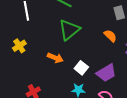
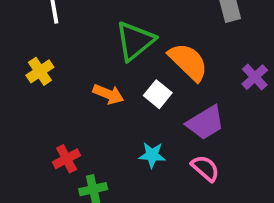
orange semicircle: (110, 36) -> (188, 62), moved, size x1.6
white square: (81, 68) -> (158, 94), moved

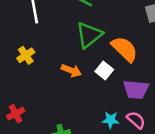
purple trapezoid: (205, 123) -> (136, 90), turned 36
cyan star: (152, 155) -> (111, 120), moved
red cross: (67, 159) -> (16, 114), moved

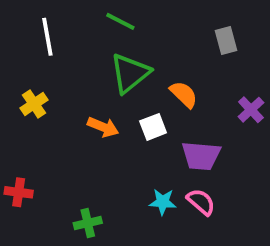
orange semicircle: (125, 49) -> (184, 94), size x0.7
white square: (104, 71) -> (153, 127), turned 30
red cross: (16, 114) -> (19, 192), turned 36

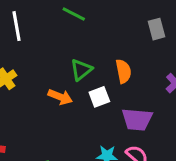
green triangle: (130, 73) -> (81, 70), moved, size x0.7
orange semicircle: (184, 94) -> (123, 71), turned 35

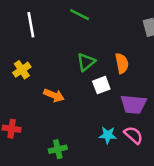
orange arrow: (60, 97) -> (54, 95), moved

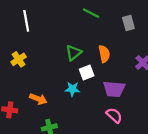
green line: (80, 15) -> (91, 13), moved
orange arrow: (54, 95) -> (38, 99), moved
cyan star: (108, 135) -> (72, 89), moved

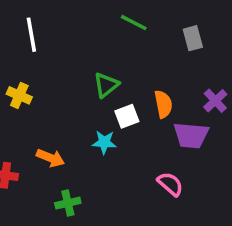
orange semicircle: (104, 54) -> (163, 104), moved
yellow cross: (19, 59) -> (19, 95), turned -32
purple trapezoid: (114, 89) -> (191, 135), moved

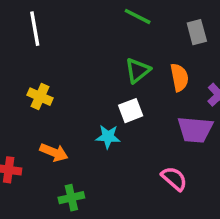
green triangle: (106, 85) -> (138, 70), moved
yellow cross: (19, 95) -> (40, 97), moved
orange semicircle: (163, 104) -> (179, 77), moved

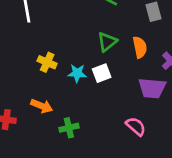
yellow cross: (40, 97) -> (47, 62), moved
cyan star: (108, 137) -> (77, 73), moved
green cross: (71, 198) -> (69, 128), moved

